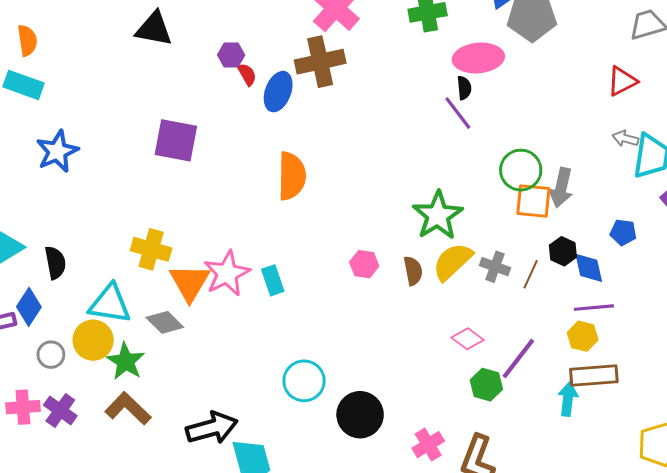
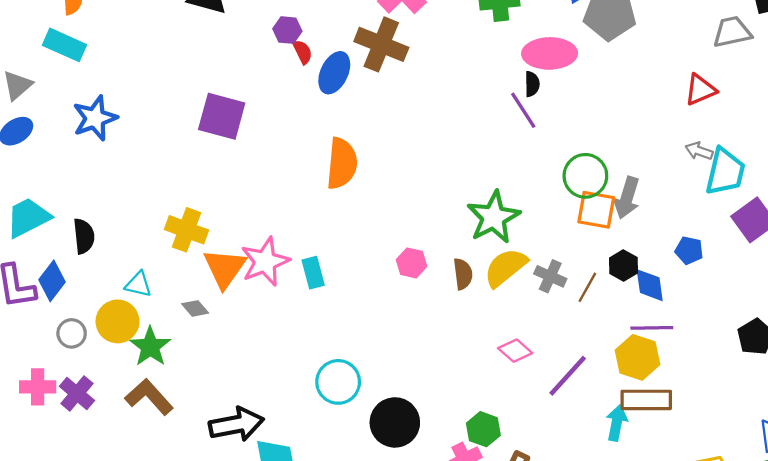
brown cross: (320, 62) -> (381, 44), turned 30
cyan triangle: (110, 304) -> (138, 284), size x0.6
gray diamond: (165, 322) -> (195, 308), size x0.7
yellow hexagon: (583, 336) -> (638, 357), size x1.4
green hexagon: (486, 385) -> (483, 429), moved

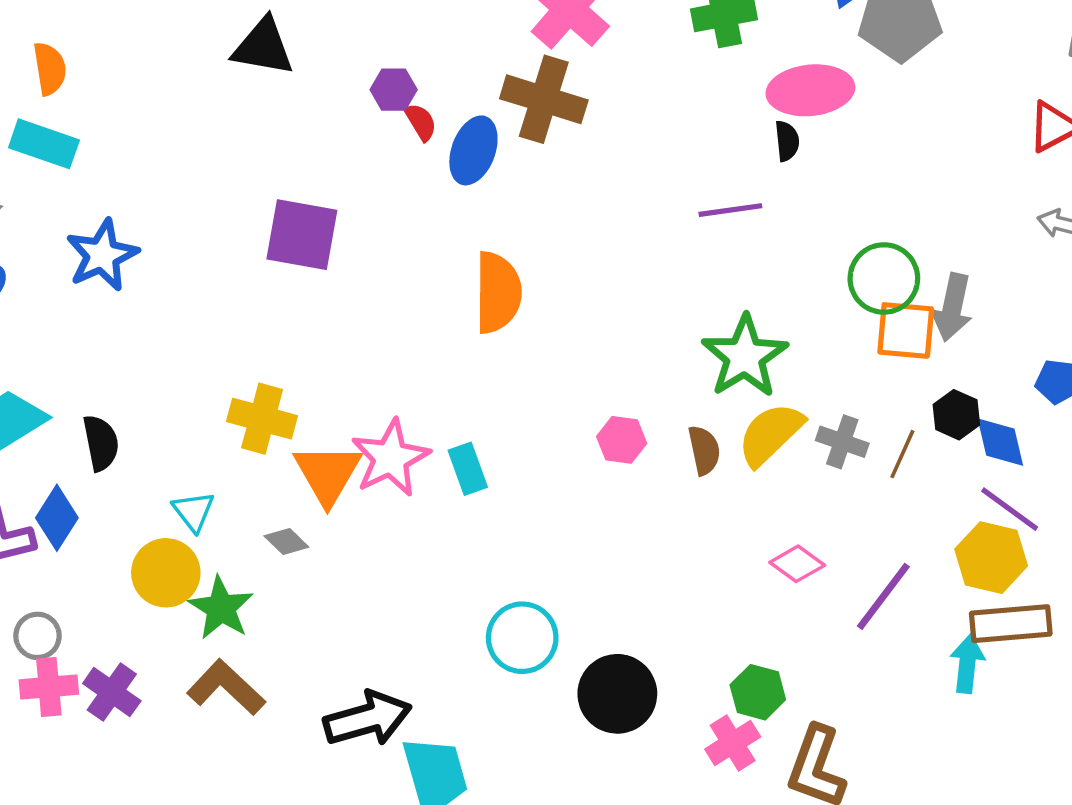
purple line: (523, 110) -> (730, 210), moved, turned -60
cyan triangle: (138, 284) -> (194, 511), turned 44
purple line: (652, 328) -> (1010, 509), turned 42
gray circle: (72, 333) -> (38, 636), moved

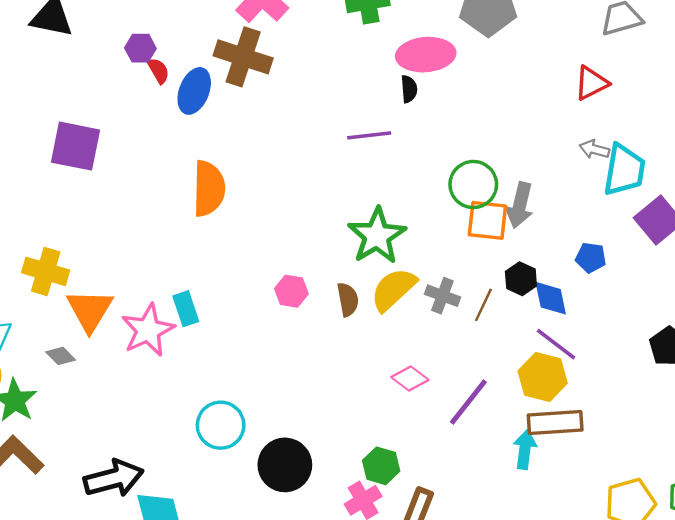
pink star: (390, 458) -> (148, 330), moved

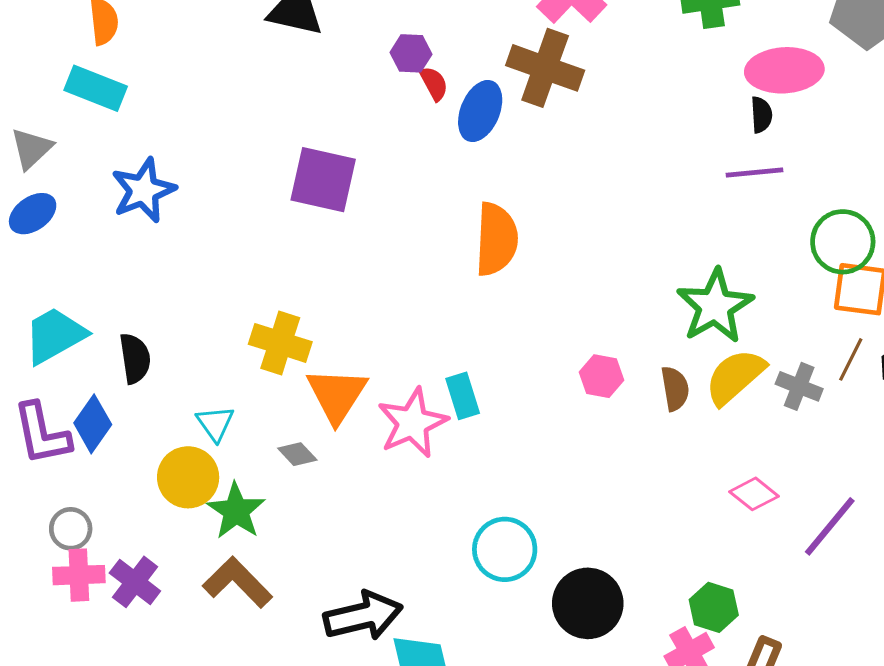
purple line: (369, 135) -> (754, 172), moved
brown line: (483, 305) -> (851, 359), moved

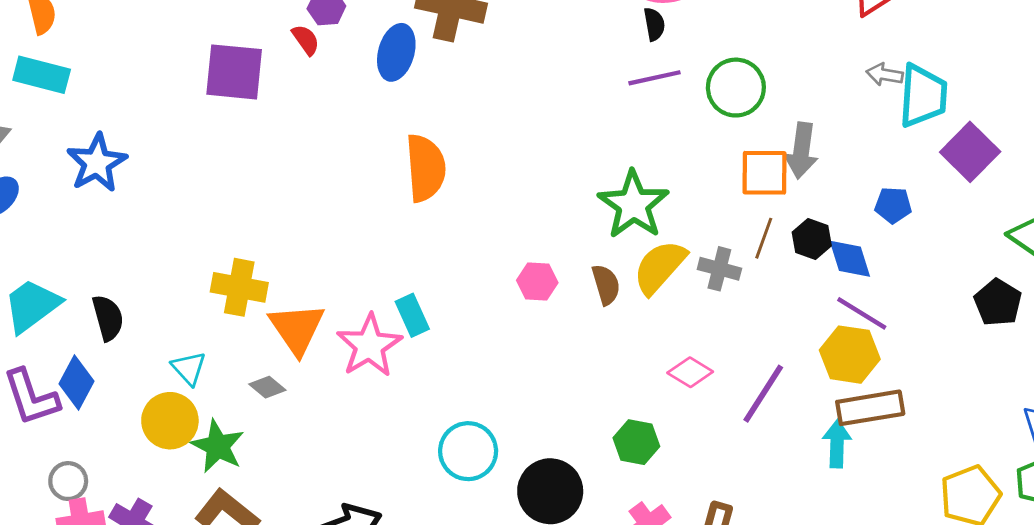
red semicircle: (434, 83) -> (306, 40), moved
purple square: (323, 180) -> (234, 72), moved
green circle: (843, 242) -> (736, 88), moved
green hexagon: (714, 607) -> (636, 442), moved

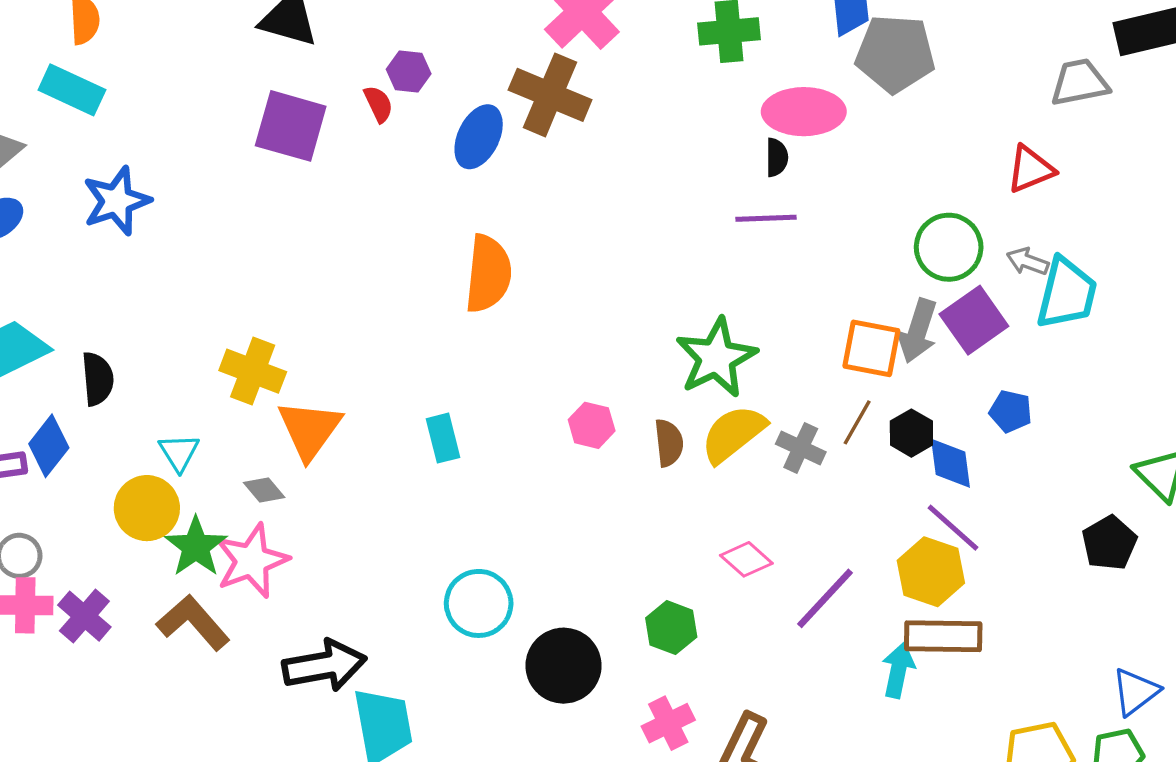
green circle: (736, 88) -> (949, 247), moved
purple square: (970, 152) -> (974, 320), moved
pink star: (369, 346) -> (252, 561), moved

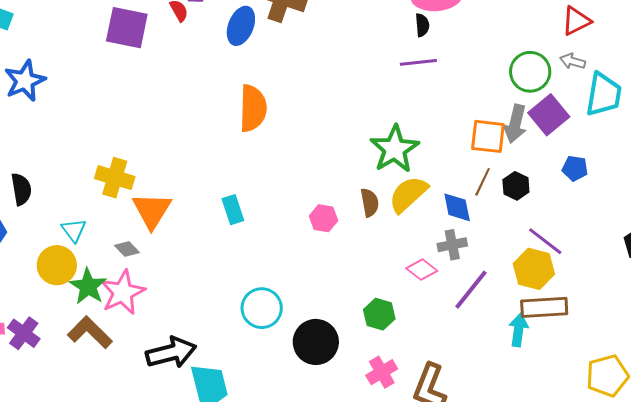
gray arrow: (1028, 262) -> (573, 61), moved
pink hexagon: (592, 425) -> (323, 218), moved
gray cross: (801, 448) -> (452, 245), moved, turned -32
blue diamond: (951, 463) -> (457, 207), moved

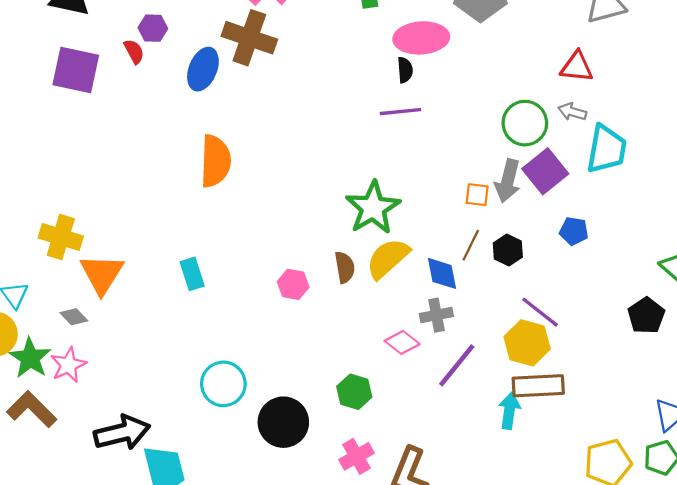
red triangle: (576, 21) -> (577, 67), turned 32
orange square: (488, 136) -> (477, 195), size x0.6
pink star: (123, 292) -> (68, 365), size x0.7

